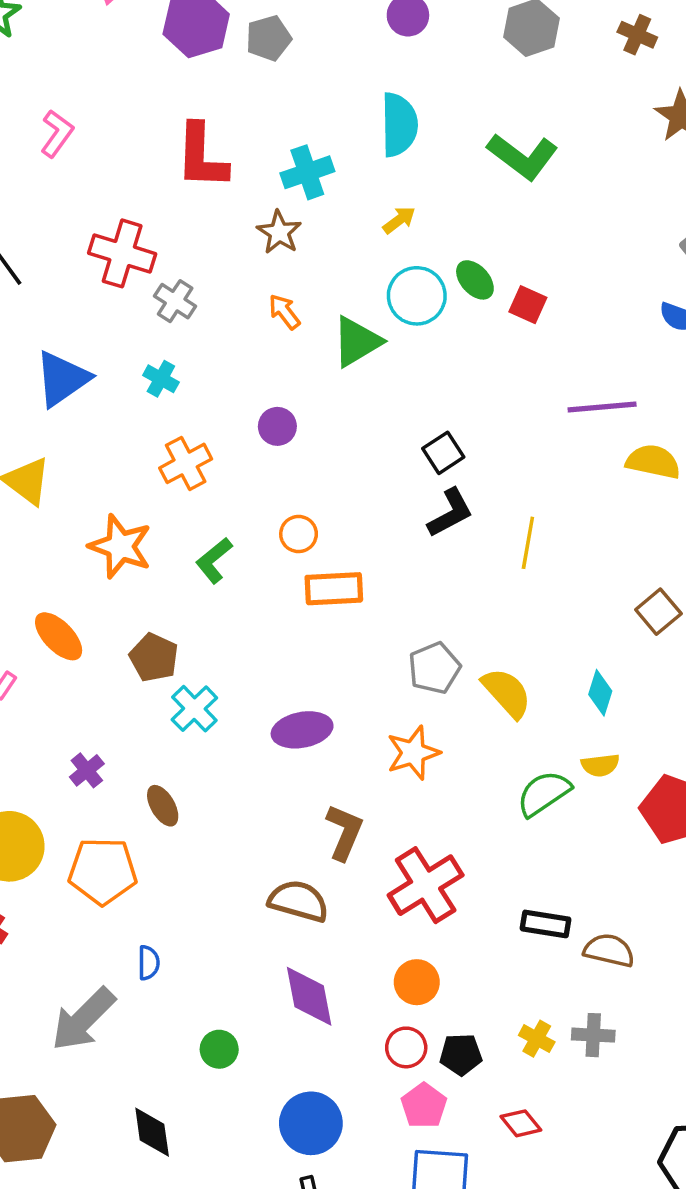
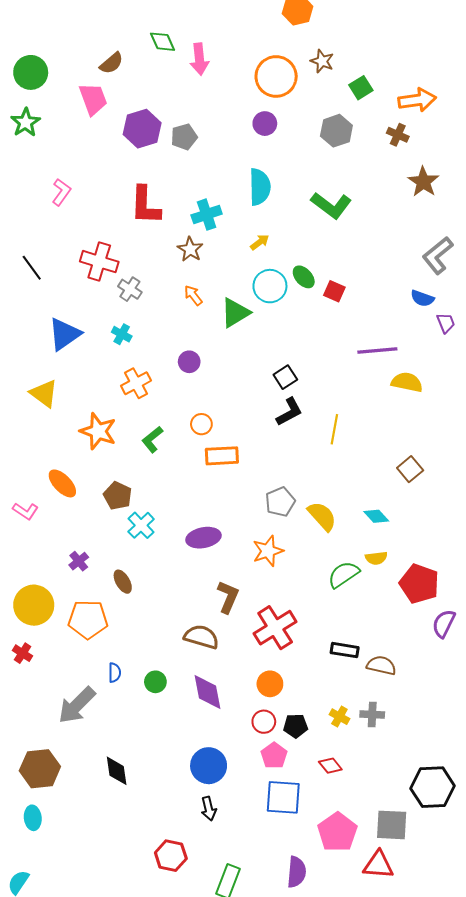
cyan diamond: (600, 693) -> (376, 516), turned -60
green circle: (219, 1049) -> (155, 682), moved

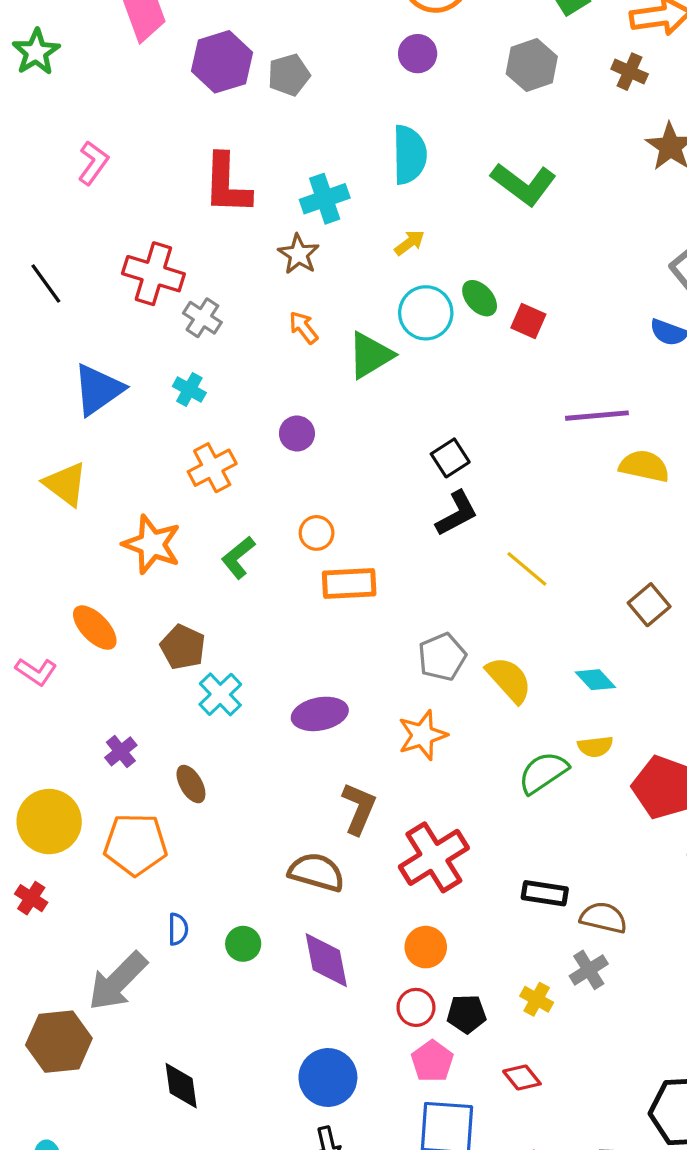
yellow line: (334, 429) -> (527, 569), moved, turned -60
gray cross: (372, 715) -> (589, 970), moved, turned -35
brown hexagon: (40, 769) -> (59, 1042), moved

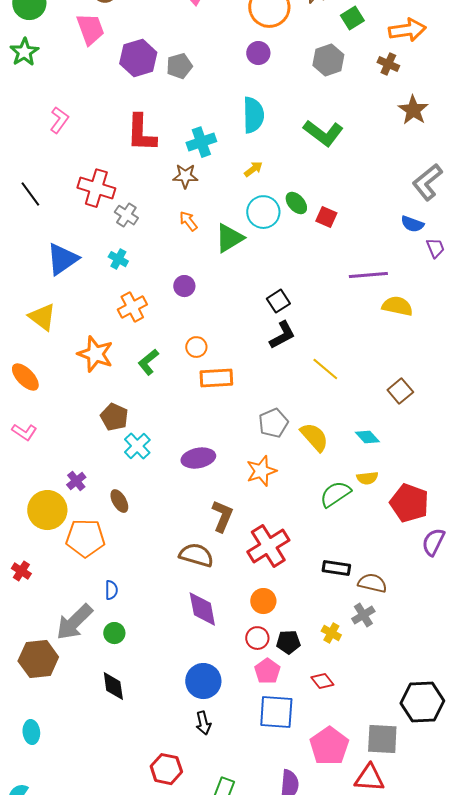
brown star: (299, 254) -> (185, 176), turned -30
orange ellipse: (95, 628) -> (25, 377), moved
yellow circle: (49, 822) -> (47, 510), moved
green circle: (243, 944) -> (114, 633), moved

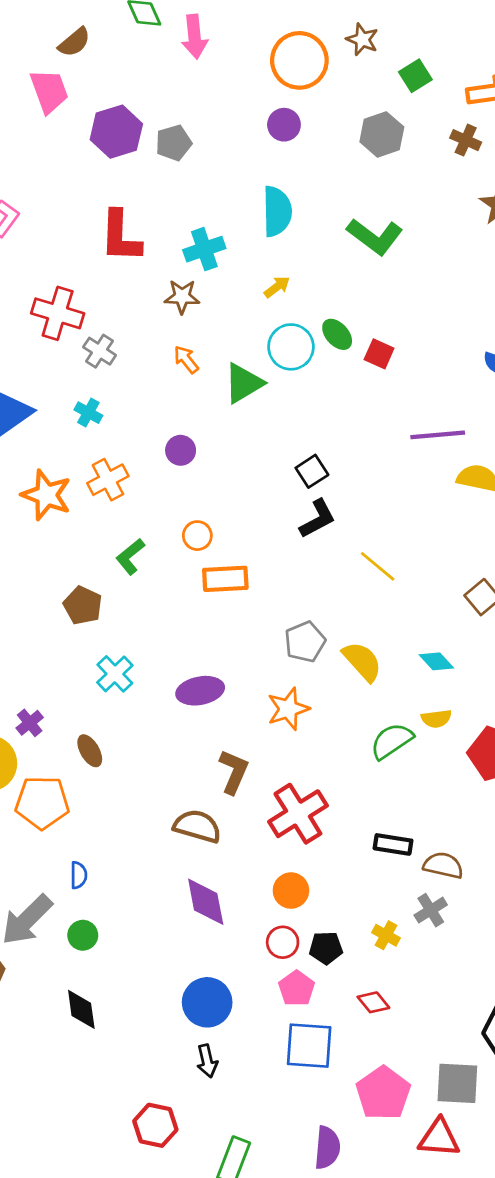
orange star: (95, 354) -> (46, 495), moved
brown pentagon: (114, 417) -> (83, 605), moved

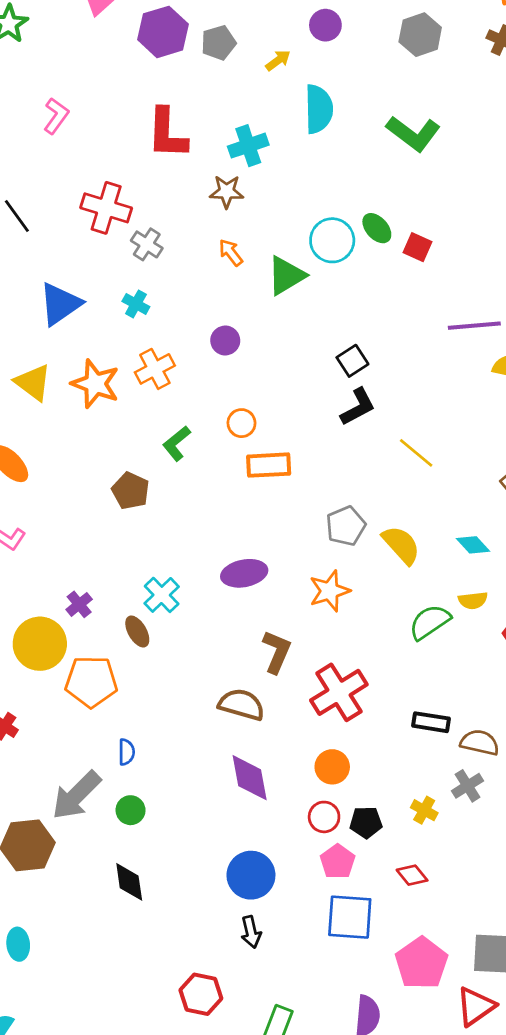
yellow arrow: (277, 287) -> (278, 60), moved
cyan cross: (115, 674) -> (162, 595), moved
red triangle: (439, 1138) -> (476, 1006), turned -39

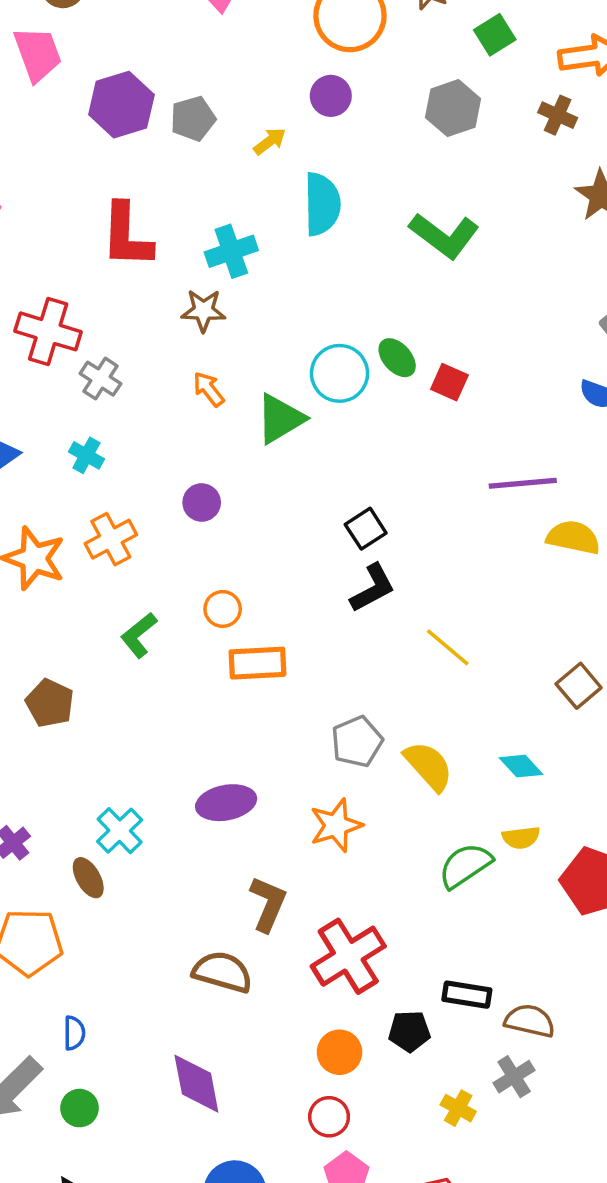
brown pentagon: (131, 491) -> (50, 703), moved
purple diamond: (250, 778) -> (196, 1084), moved
black pentagon: (366, 822) -> (409, 1031), moved

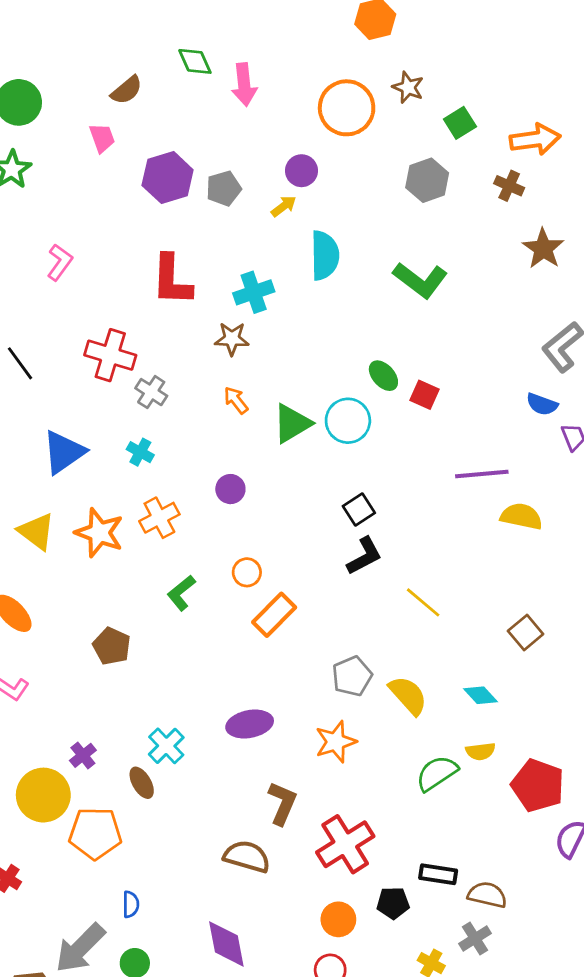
pink trapezoid: (38, 54) -> (102, 138), size x0.7
purple circle: (331, 96) -> (301, 171), moved
cyan circle: (340, 373) -> (348, 421), moved
orange rectangle: (257, 663) -> (274, 615), turned -42

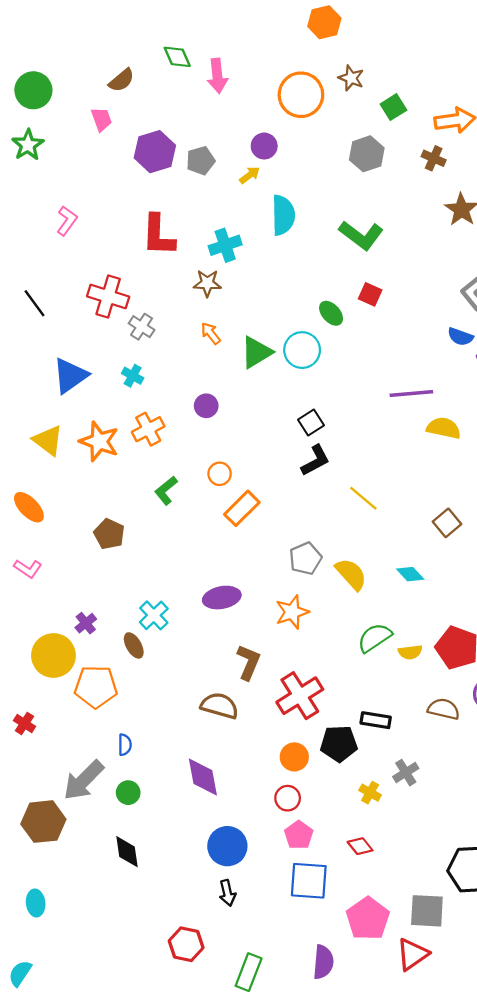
red square: (424, 395) -> (370, 294), moved
yellow semicircle: (480, 751) -> (410, 652), moved
brown semicircle: (487, 895) -> (444, 709), moved
black pentagon: (393, 903) -> (339, 744), size x1.4

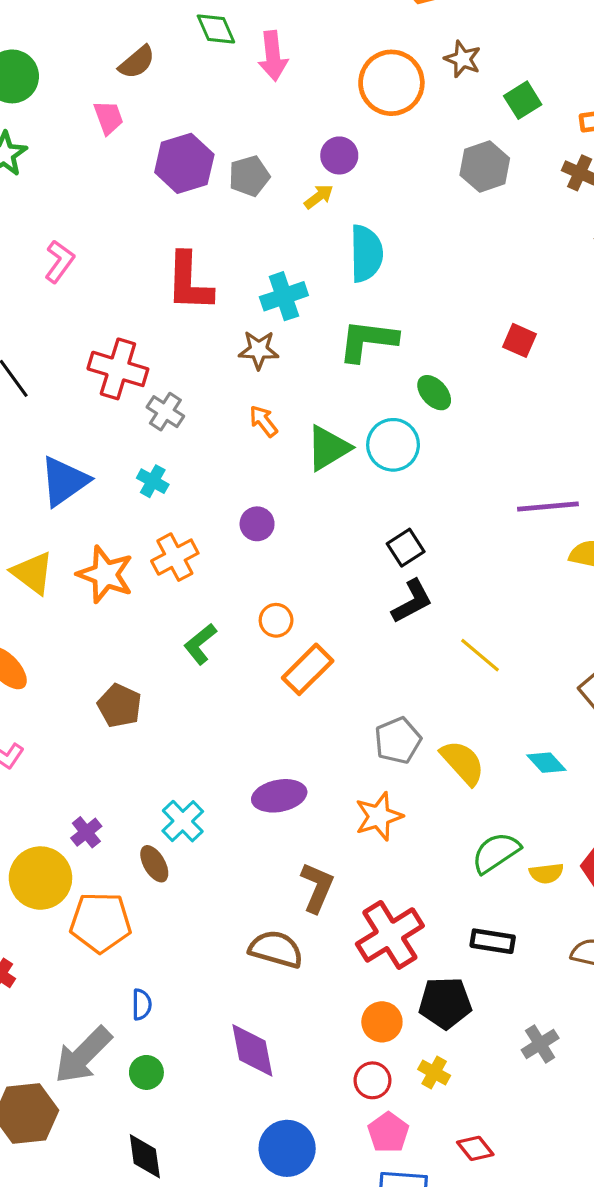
green L-shape: (361, 235) -> (368, 340), moved, turned 150
red square: (370, 294) -> (520, 340), moved
black rectangle: (376, 720) -> (493, 941), moved
yellow cross: (370, 793) -> (434, 1072), moved

